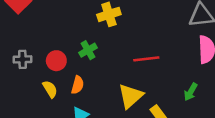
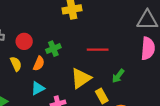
green cross: (88, 50) -> (53, 49), moved
green arrow: (191, 92) -> (118, 76), moved

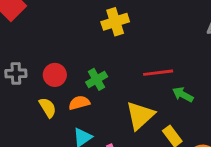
orange semicircle: (39, 63) -> (79, 103), turned -120
green arrow: (118, 76) -> (183, 95), moved, turned 88

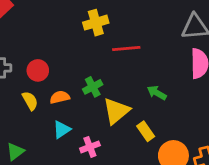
red line: (158, 73) -> (126, 49), moved
green cross: (97, 79) -> (93, 87), moved

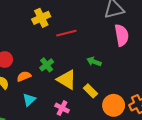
yellow triangle: (116, 111) -> (67, 80), turned -40
pink cross: (90, 147) -> (62, 108), moved, turned -32

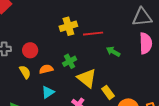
yellow cross: (41, 18) -> (68, 26), moved
green arrow: (94, 62) -> (113, 52), moved

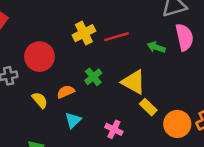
red circle: (30, 50) -> (39, 57), moved, size x1.5
green arrow: (113, 52) -> (156, 47), moved
yellow triangle: (87, 78) -> (134, 82), moved

